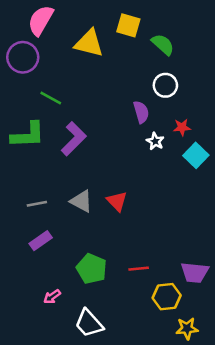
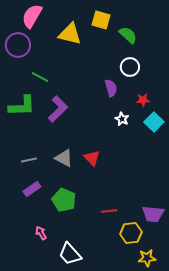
white star: (155, 141) -> (122, 119), moved
green pentagon: (92, 269) -> (64, 200), moved
pink arrow: (52, 297) -> (41, 233), turned 96

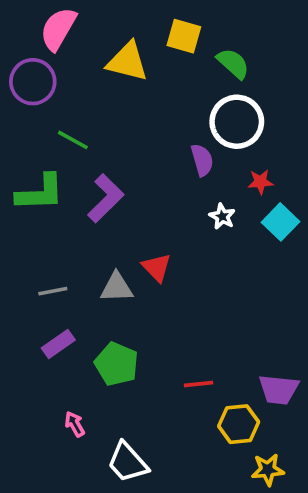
white circle: (130, 67) -> (237, 122), size x1.5
gray triangle: (64, 158) -> (117, 287), turned -30
red triangle: (92, 158) -> (157, 267), moved

